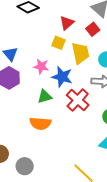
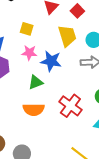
yellow square: (59, 43) -> (27, 29), moved
red cross: (78, 100) -> (70, 106), moved

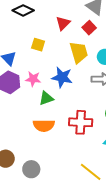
pink star: (29, 53) -> (33, 79), moved
red cross: (70, 106) -> (81, 122), turned -35

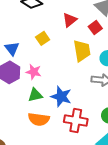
yellow square: (38, 45) -> (43, 38), turned 32
blue star: (62, 77) -> (61, 97), moved
green triangle: (46, 98) -> (35, 95), moved

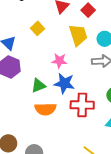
pink star: (34, 72) -> (59, 61), moved

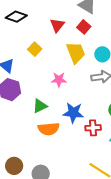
blue star: (64, 83) -> (73, 113), moved
red cross: (82, 105) -> (93, 128), moved, size x0.7

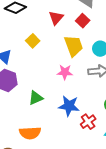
pink star: (59, 80) -> (65, 72), moved
red cross: (93, 128) -> (88, 122), turned -35
orange semicircle: (49, 129) -> (30, 133), moved

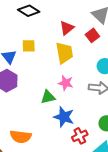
yellow square: (33, 41) -> (29, 46), moved, turned 32
yellow trapezoid: (74, 46) -> (64, 53), moved
green triangle: (36, 98) -> (48, 97), moved

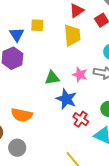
pink star: (66, 83) -> (80, 75), moved
red cross: (80, 136) -> (81, 119), turned -35

